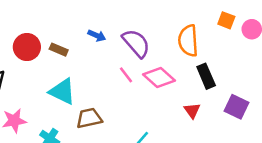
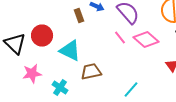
red circle: (27, 47) -> (42, 36), moved
brown rectangle: (59, 50) -> (79, 16), moved, turned 48

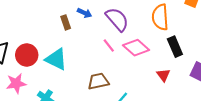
red circle: (42, 36) -> (27, 55), moved
brown trapezoid: (91, 72) -> (98, 81), moved

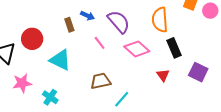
pink line: (109, 46) -> (100, 43), moved
red circle: (27, 55) -> (32, 39), moved

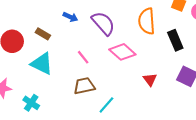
brown rectangle: (69, 25) -> (43, 34), moved, turned -40
pink line: (100, 43) -> (83, 57), moved
black rectangle: (174, 48) -> (175, 40), moved

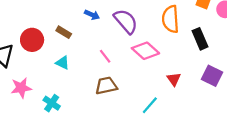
cyan triangle: (42, 64) -> (63, 63), size x0.6
cyan line: (106, 105) -> (150, 105), moved

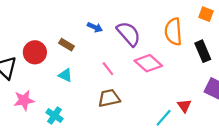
red triangle: (174, 79) -> (184, 106), moved
cyan line: (150, 105) -> (164, 118), moved

